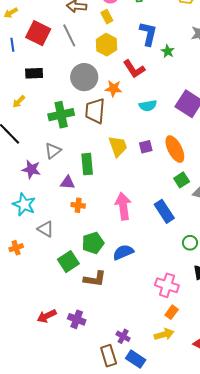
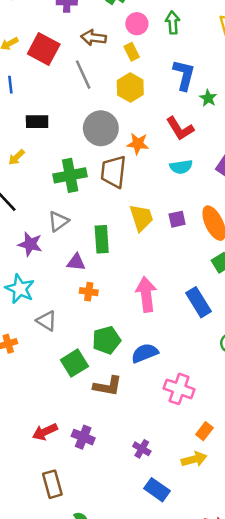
red square: (38, 33) -> (44, 49), moved
red L-shape: (134, 69) -> (180, 129), moved
pink cross: (167, 285) -> (179, 389), moved
purple cross: (123, 336) -> (142, 449), moved
brown rectangle: (109, 356) -> (52, 484), moved

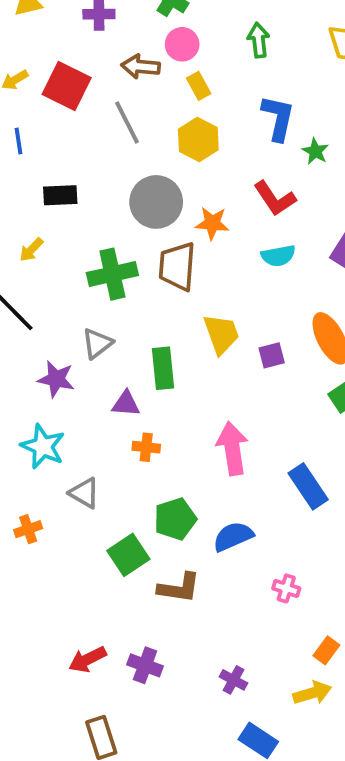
pink circle: (137, 24) -> (182, 44), moved
purple square: (177, 219) -> (272, 355), moved
blue rectangle: (198, 302) -> (308, 486), moved
pink cross: (179, 389) -> (286, 588), size x0.6

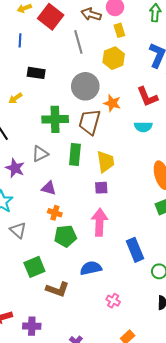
purple square: (272, 355) -> (101, 188), moved
green rectangle: (163, 368) -> (75, 154), moved
green pentagon: (175, 519) -> (65, 236), moved
purple cross: (145, 665) -> (32, 326), turned -30

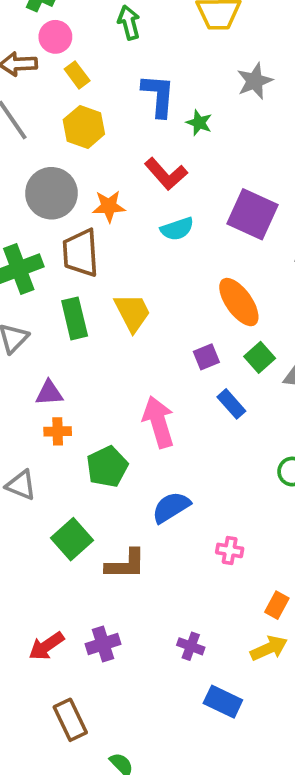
purple square: (101, 188) -> (206, 357), moved
orange cross: (55, 213) -> (58, 431), moved
blue rectangle: (135, 250) -> (231, 404), moved, size x0.7

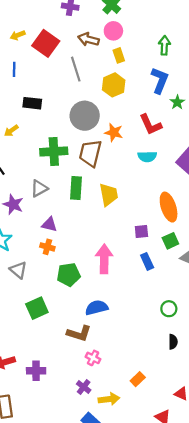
green arrow: (129, 23) -> (164, 45), moved
pink cross: (230, 550) -> (93, 358), moved
brown L-shape: (126, 564) -> (79, 333), moved
yellow arrow: (269, 648) -> (109, 399), moved

